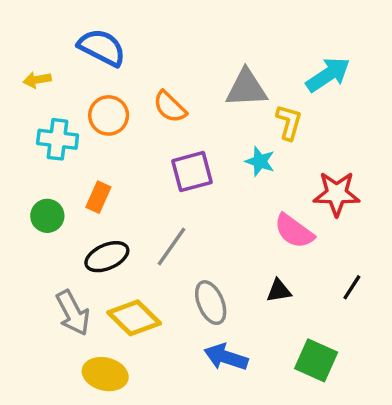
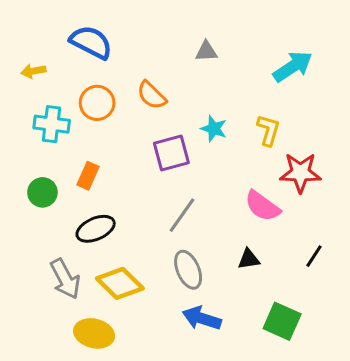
gray triangle: (246, 88) -> (206, 51), moved, size x0.6
yellow L-shape: (289, 122) -> (268, 130), moved
cyan star: (260, 161) -> (214, 129), moved
gray line: (172, 246) -> (182, 215), moved

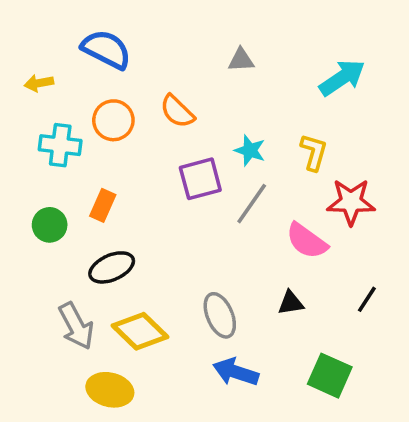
gray line: (182, 215) -> (252, 204), moved

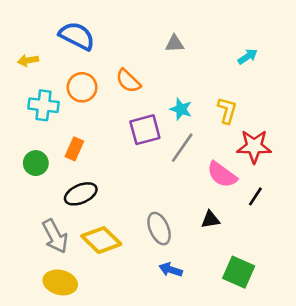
cyan arrow: (342, 78) -> (248, 56), size x0.6
black line: (367, 299) -> (255, 196), moved
blue arrow: (236, 372) -> (171, 270), size x0.7
yellow ellipse: (110, 390) -> (60, 282), moved

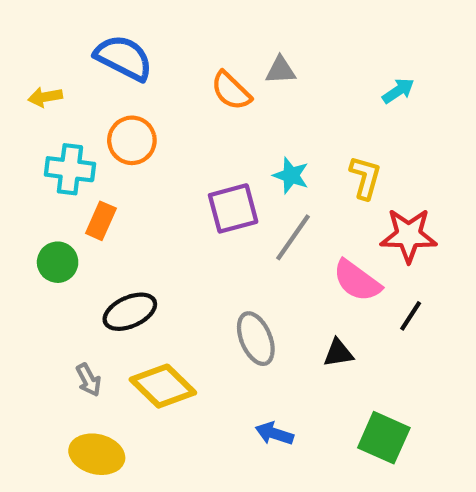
orange semicircle: (128, 81) -> (231, 91), moved
orange rectangle: (74, 149) -> (101, 221), moved
gray ellipse: (159, 229) -> (256, 339), moved
gray arrow: (55, 236) -> (89, 380), size x0.6

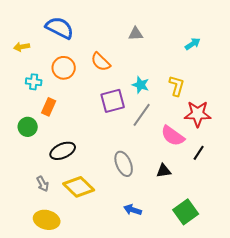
orange semicircle: (231, 91) -> (101, 62), moved
cyan cross: (70, 169) -> (34, 82), size x0.7
green square: (384, 438) -> (186, 212), turned 30

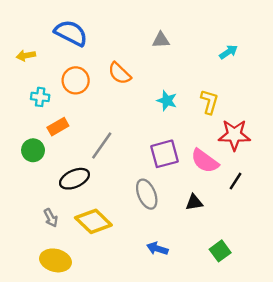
purple square: (113, 101) -> (164, 154), moved
orange rectangle: (49, 107) -> (58, 127), turned 36
gray line: (142, 115) -> (102, 146), moved
green square: (186, 212) -> (220, 251), size x0.7

